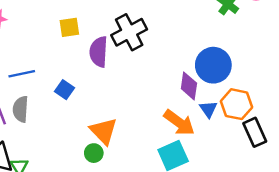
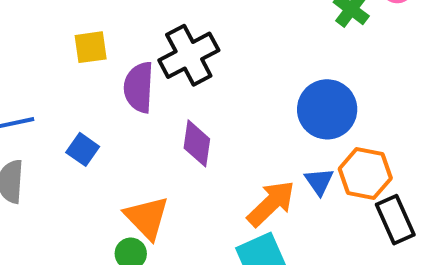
purple diamond: (189, 86) -> (197, 143), moved
orange arrow: (179, 123) -> (271, 204), turned -80

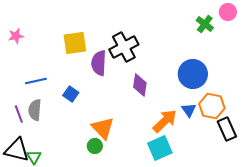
yellow square: (91, 47) -> (75, 43), size x1.4
purple diamond: (197, 143) -> (140, 85), moved

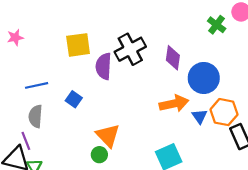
purple diamond: (140, 85) -> (173, 58), moved
purple line: (19, 114) -> (26, 141), moved
orange arrow: (165, 121) -> (174, 104), moved, turned 32

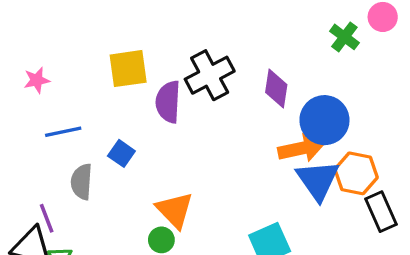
pink star: (15, 38) -> (37, 80), moved
orange arrow: (174, 104) -> (301, 148), moved
gray semicircle: (35, 116) -> (82, 182), moved
blue triangle: (199, 116) -> (318, 180), size x1.8

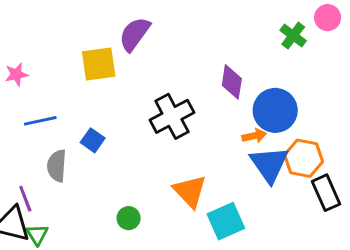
black cross: (210, 75) -> (172, 116), moved
purple semicircle: (168, 102) -> (135, 34), moved, turned 33
orange arrow: (301, 148) -> (254, 136), size x0.6
orange triangle: (175, 210) -> (190, 191), moved

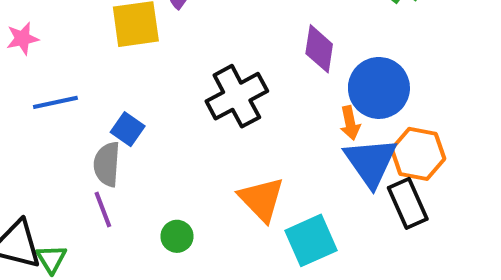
orange arrow: (254, 136) -> (350, 123), turned 90
gray semicircle: (57, 166) -> (107, 164), moved
black rectangle: (326, 193) -> (408, 203), moved
purple line: (25, 199) -> (103, 210), moved

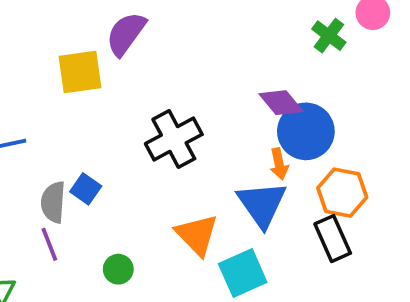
purple diamond: (319, 49) -> (281, 103), moved, turned -48
blue square: (128, 129) -> (86, 189), moved
blue triangle: (371, 162) -> (262, 204), moved

